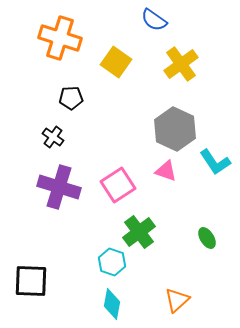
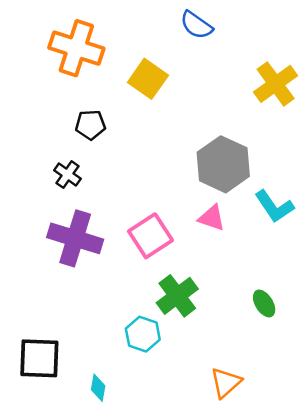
yellow cross: (181, 64) -> (276, 84), moved
cyan diamond: (112, 304) -> (98, 388), moved, size x0.7

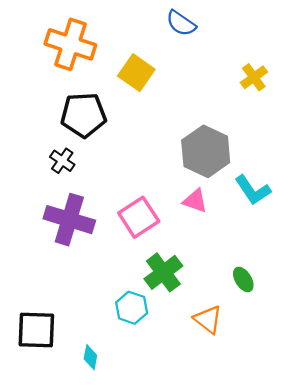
yellow cross: (276, 84) -> (254, 77), size x0.7
black pentagon: (90, 125) -> (83, 115), size x1.6
orange triangle: (226, 383) -> (208, 319), moved, turned -40

